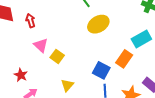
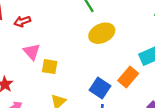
red arrow: (30, 21) -> (22, 21), turned -96
yellow square: (57, 56) -> (50, 67), turned -32

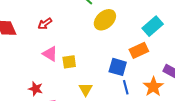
red arrow: (22, 21) -> (45, 24), moved
orange rectangle: (128, 77) -> (139, 50), turned 42

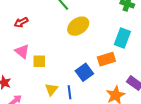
cyan rectangle: (153, 26) -> (122, 38), turned -36
blue square: (118, 67) -> (84, 72), turned 30
blue line: (126, 87) -> (69, 92), moved

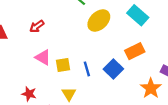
cyan rectangle: (122, 38) -> (138, 15), moved, turned -60
yellow triangle: (51, 89) -> (69, 94), moved
blue line: (69, 92) -> (87, 69), moved

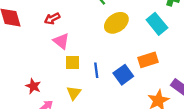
pink triangle: (43, 57) -> (61, 41), moved

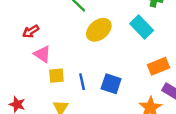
orange rectangle: (148, 60) -> (158, 66), moved
blue square: (123, 75) -> (111, 84), turned -30

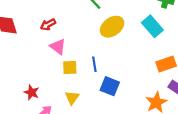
blue line: (82, 82) -> (94, 64), moved
blue square: (111, 84) -> (110, 86), moved

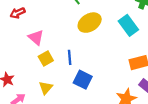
red arrow: (48, 25) -> (18, 13), moved
yellow square: (70, 67) -> (46, 59), turned -32

